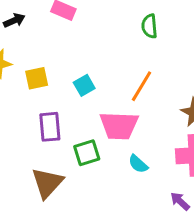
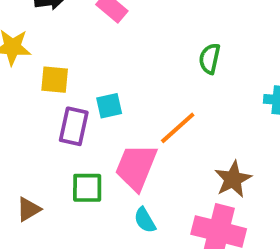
pink trapezoid: (119, 126) -> (136, 167), turned 93
purple rectangle: (50, 127) -> (74, 126), moved
brown triangle: (47, 183) -> (29, 209), size x0.6

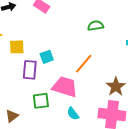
green semicircle: (210, 59) -> (96, 26), turned 77
pink trapezoid: (136, 167) -> (65, 87), turned 92

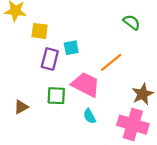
green semicircle: (96, 26) -> (132, 22), turned 35

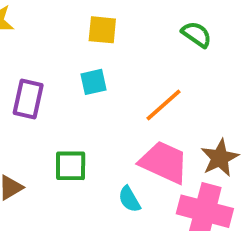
yellow square: (40, 31) -> (102, 30), moved
purple rectangle: (50, 59) -> (28, 99), moved
pink trapezoid: (86, 85) -> (164, 162), moved

